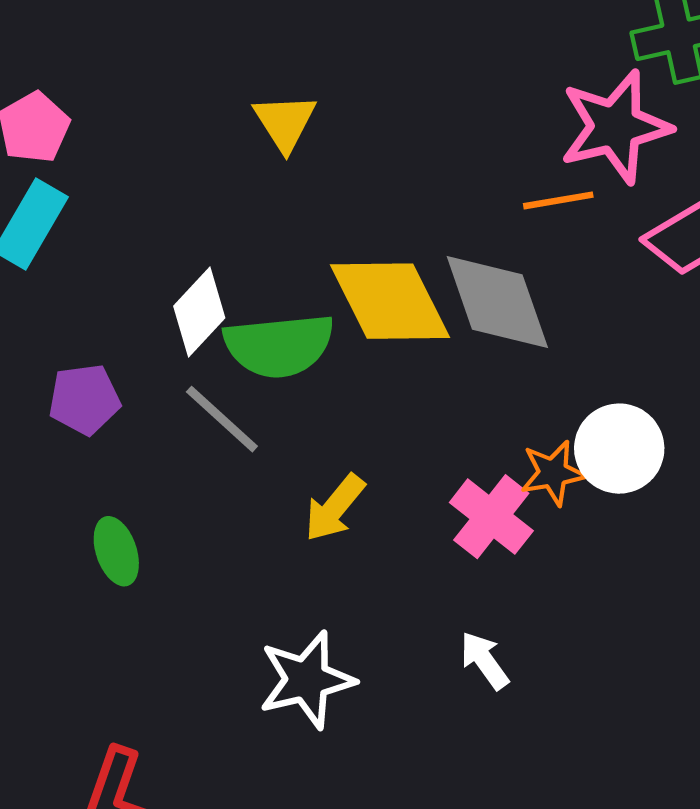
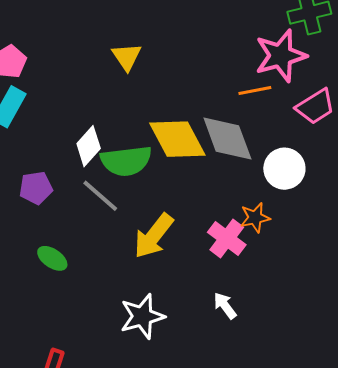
white circle: (619, 449) -> (284, 169), moved
yellow arrow: (335, 508) -> (154, 236), size x1.4
green ellipse: (116, 551) -> (52, 258), turned -36

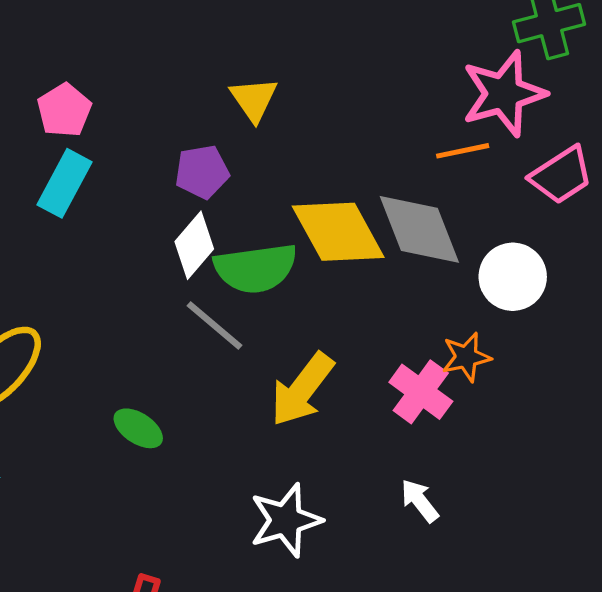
purple pentagon: (36, 188) -> (202, 172), moved

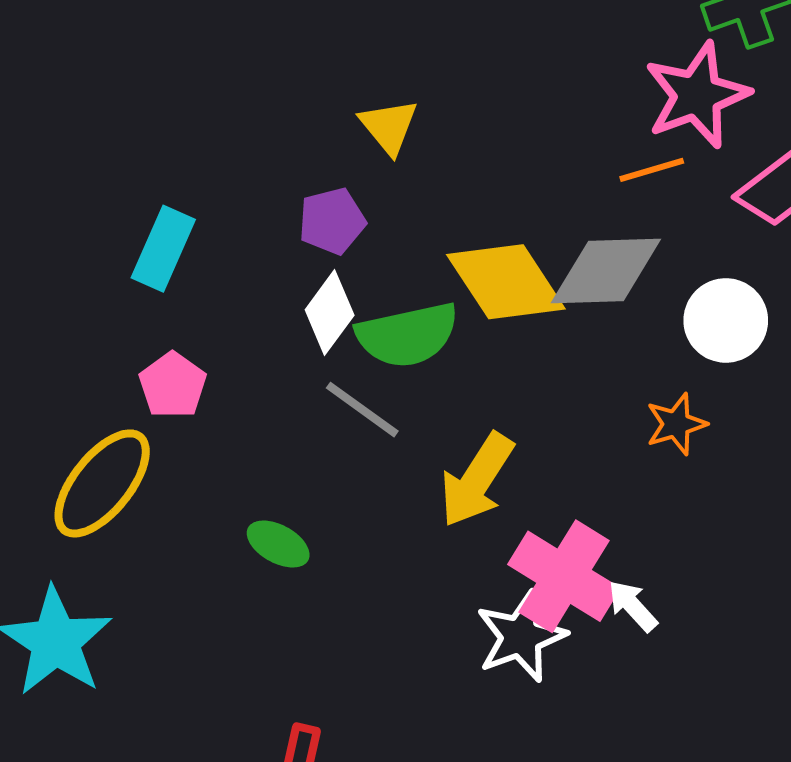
pink pentagon: (64, 110) -> (173, 385), moved
gray diamond: (419, 229) -> (606, 271), turned -66
pink cross: (421, 392) -> (564, 576), moved, size x1.4
white star: (286, 520) -> (521, 637), moved

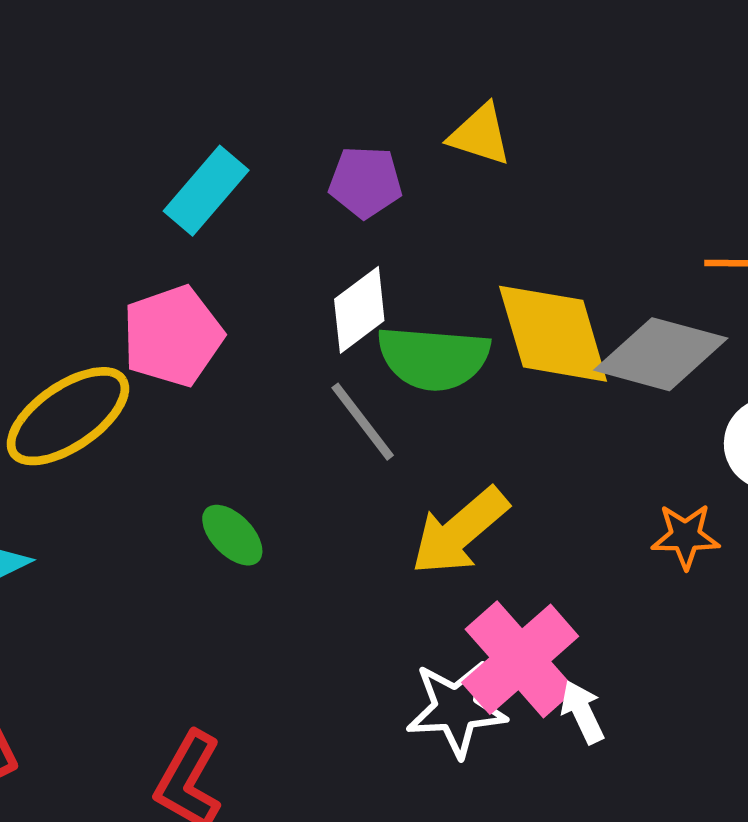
yellow triangle: (389, 127) -> (480, 135), turned -50
purple pentagon: (332, 221) -> (365, 182), moved
pink pentagon: (173, 385) -> (173, 336), size x1.4

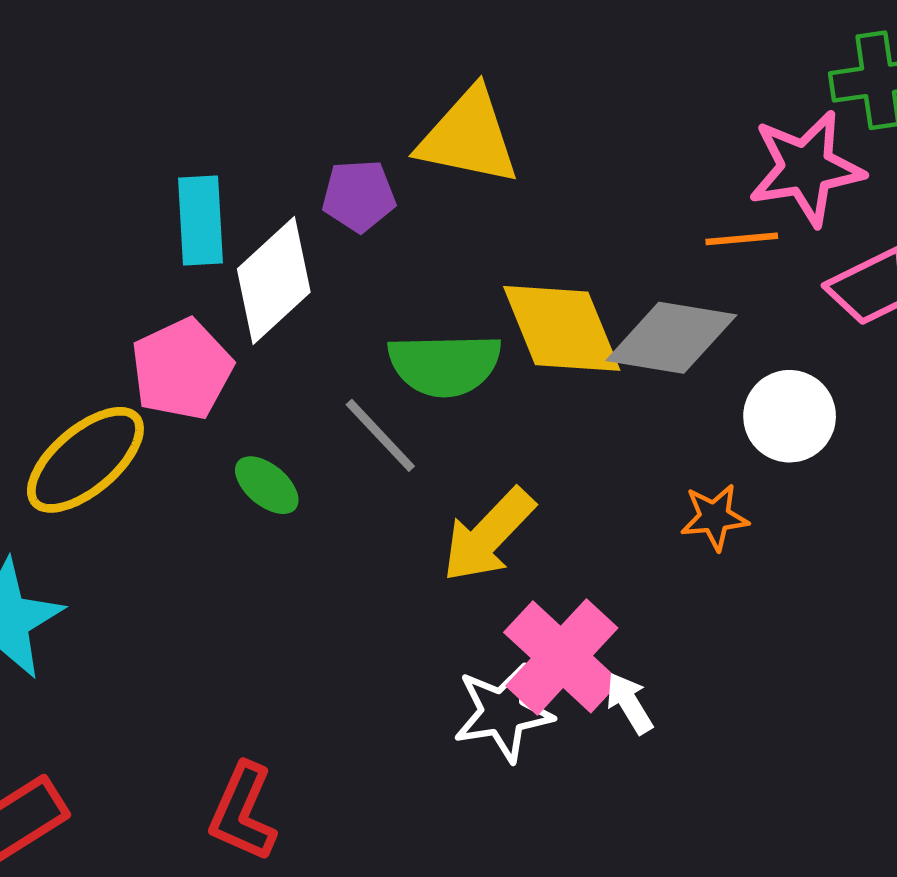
yellow triangle: (480, 135) -> (469, 137), size x1.6
cyan rectangle: (206, 191) -> (201, 221), turned -38
white diamond: (359, 310) -> (274, 281), moved, size x1.4
green ellipse: (232, 535) -> (267, 485), moved

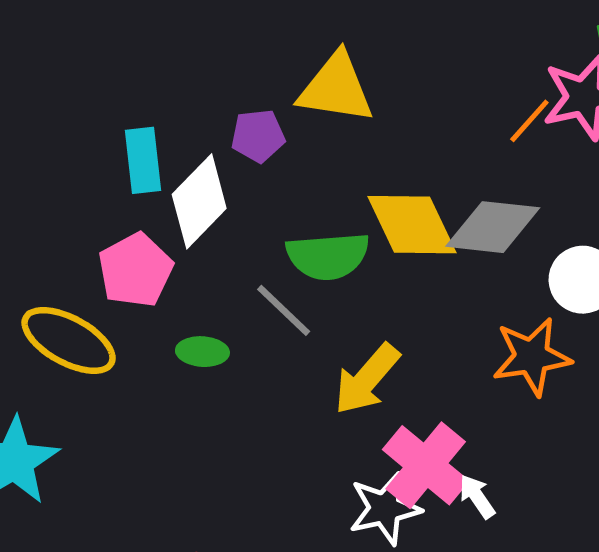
orange line: (742, 239) -> (529, 121), moved, turned -40
yellow ellipse: (85, 460) -> (69, 340), turned 72
green ellipse: (267, 485) -> (202, 352), turned -33
orange star: (714, 517) -> (532, 357), size x1.6

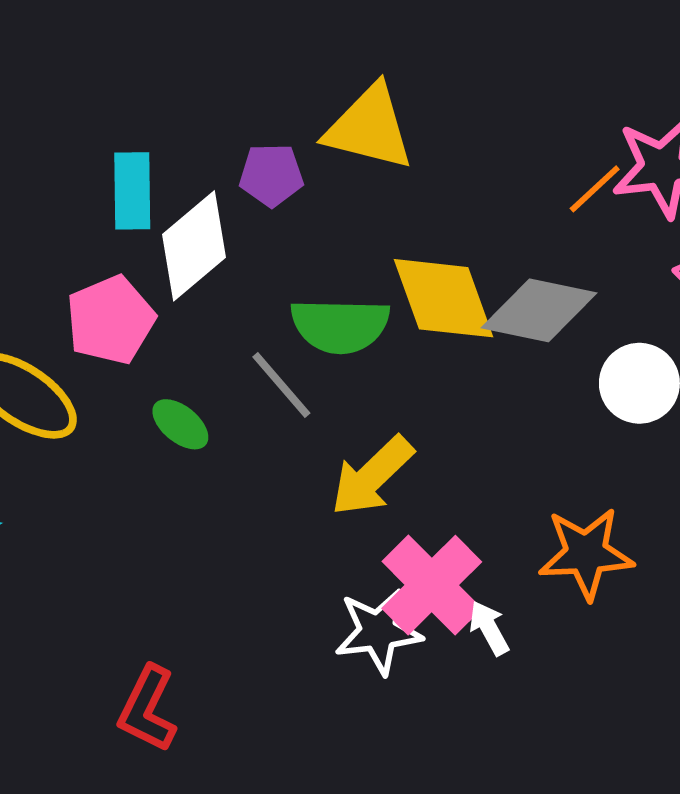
green ellipse: (202, 352) -> (180, 424), turned 30
orange star: (532, 357) -> (586, 553), moved

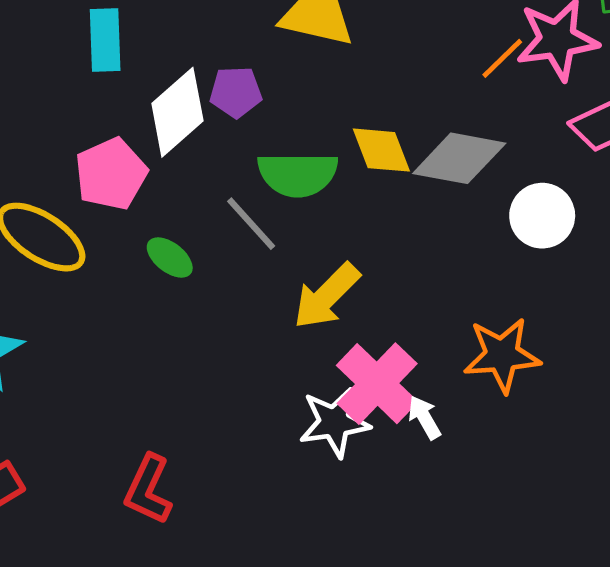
purple pentagon: (271, 175) -> (236, 92), moved
cyan rectangle: (132, 191) -> (105, 40), moved
yellow diamond: (444, 298) -> (381, 150), size x0.7

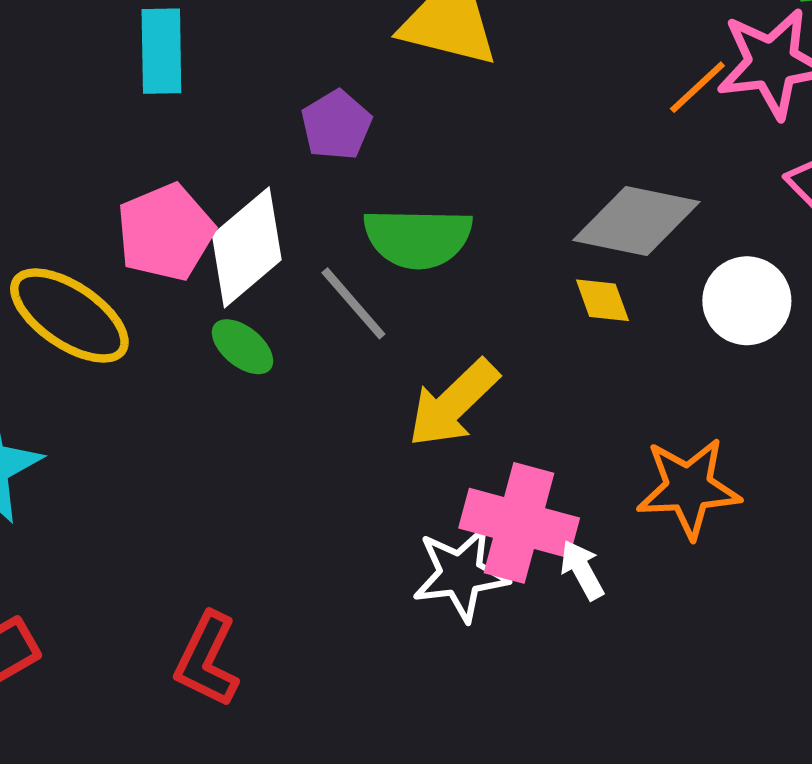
purple pentagon: (236, 92) -> (336, 125), turned -30
white diamond: (177, 112) -> (247, 247), moved
yellow diamond: (381, 150) -> (602, 300), moved, size x0.7
pink cross: (377, 384) -> (519, 523), turned -30

